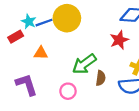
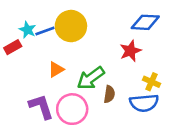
orange triangle: (41, 53) -> (56, 69), moved, turned -32
purple L-shape: (27, 85) -> (41, 107), moved
pink circle: (68, 91) -> (72, 109), size x1.6

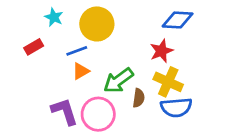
cyan star: (28, 30) -> (54, 17), moved
blue line: (45, 31) -> (77, 51), moved
yellow cross: (152, 82) -> (168, 82), moved, size x1.5

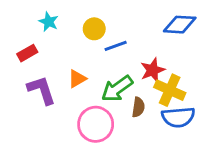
yellow circle: (97, 24) -> (94, 29), size x0.6
blue line: (77, 51) -> (116, 46), moved
red star: (161, 51) -> (153, 70), moved
purple L-shape: (65, 111) -> (41, 90), moved

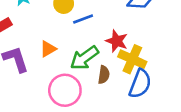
red star: (153, 70) -> (117, 41), turned -30
blue semicircle: (178, 117) -> (140, 84), turned -64

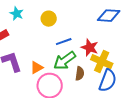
blue line: (83, 19) -> (64, 42), moved
orange triangle: (48, 49) -> (37, 68), moved

